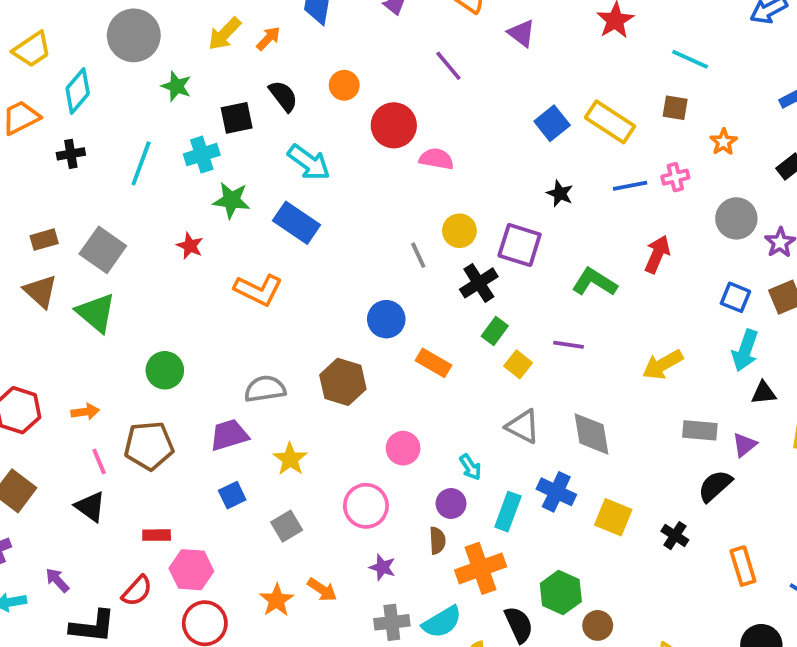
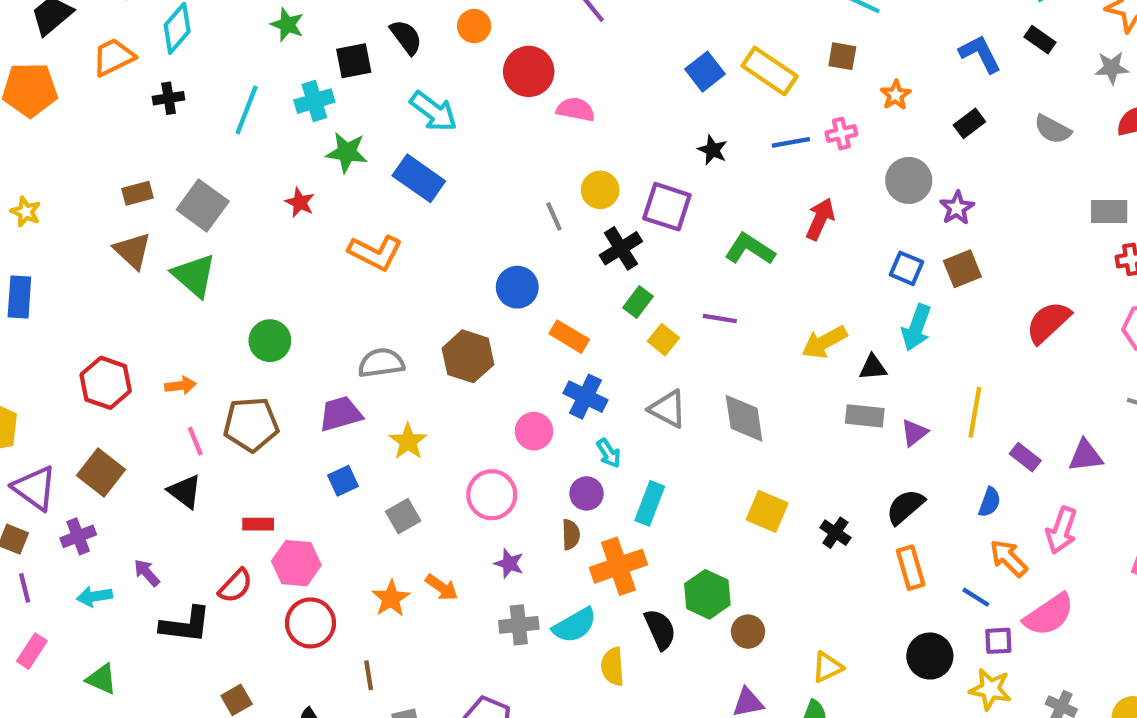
black triangle: (764, 393) -> (873, 367), moved
black semicircle: (715, 486) -> (905, 507), moved
blue cross: (556, 492) -> (586, 397), moved

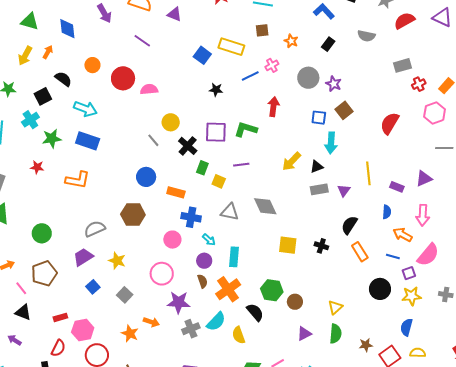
purple square: (667, 207) -> (216, 132), moved
purple star: (509, 564) -> (179, 302), size x1.6
purple arrow: (147, 573) -> (14, 340), moved

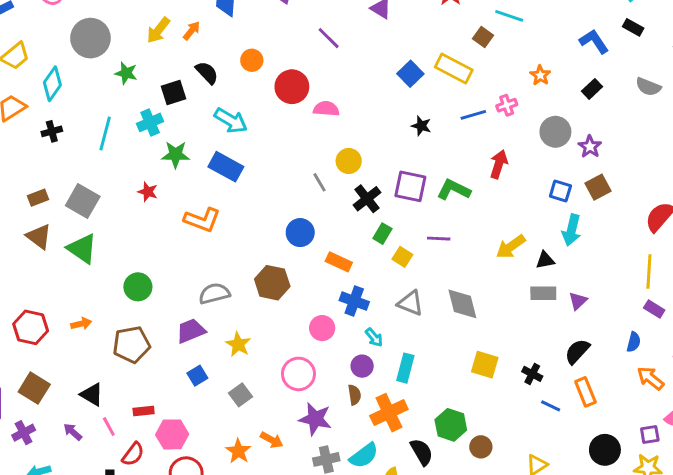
brown square: (262, 30) -> (483, 37), moved, turned 32
yellow line: (368, 173) -> (649, 271), moved
blue line: (393, 256) -> (551, 406), moved
pink line: (21, 288) -> (109, 426), moved

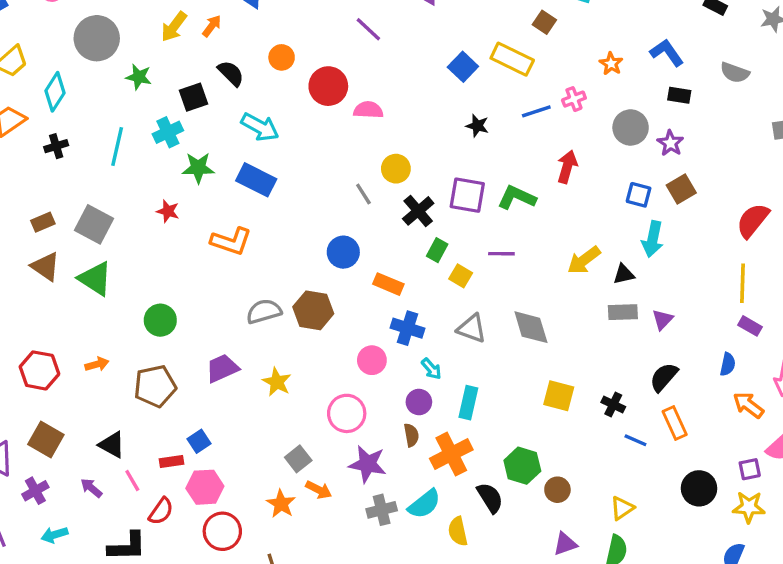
blue L-shape: (594, 41) -> (667, 53), moved
black rectangle: (592, 89) -> (679, 95), moved, turned 54
gray semicircle: (214, 294) -> (264, 311), moved
blue square: (197, 376) -> (199, 441), moved
gray square: (240, 395) -> (298, 459), moved

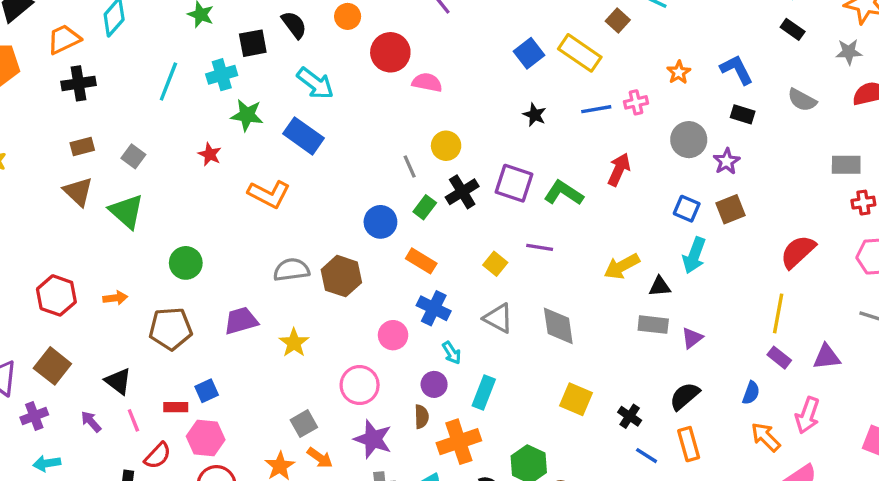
black cross: (56, 146) -> (79, 83), moved, size x1.4
gray square: (94, 224) -> (133, 156), size x0.6
green rectangle: (437, 250) -> (425, 207), moved

